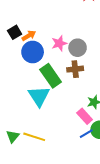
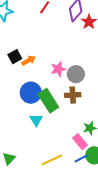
blue circle: (33, 52) -> (31, 93), moved
cyan triangle: (39, 96) -> (36, 120), size x0.6
yellow line: (34, 137) -> (52, 160), moved, turned -45

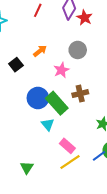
orange arrow: (29, 60) -> (40, 51), moved
gray circle: (76, 74) -> (78, 50), moved
pink rectangle: (80, 142) -> (67, 146), moved

